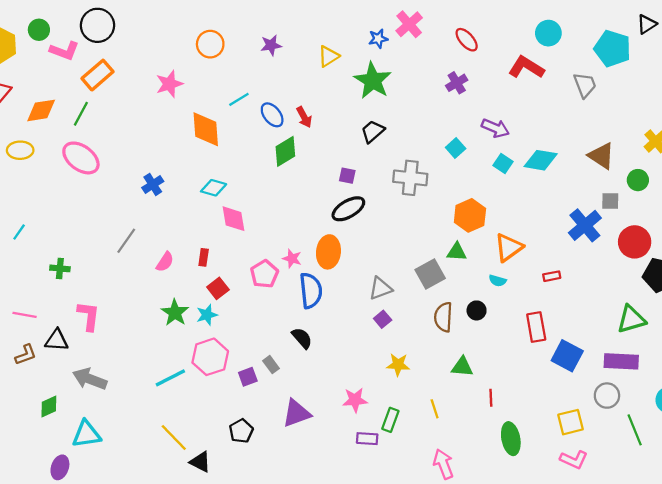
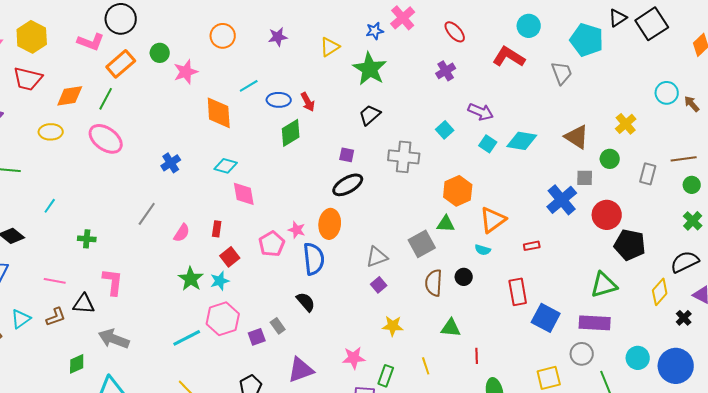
green circle: (39, 30) -> (160, 53), moved
blue ellipse: (272, 115) -> (279, 100), turned -50

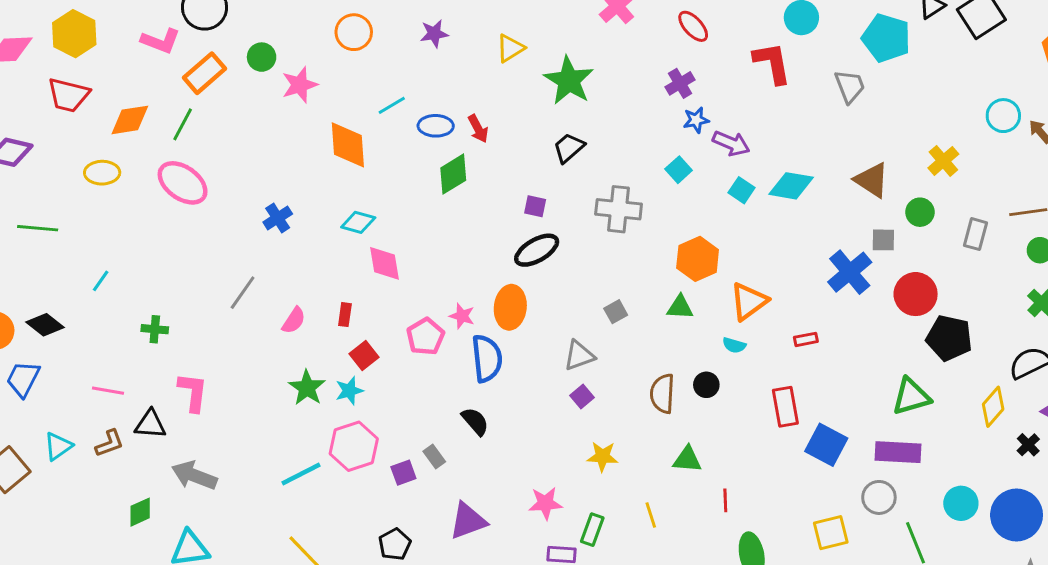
blue star: (375, 31) -> (696, 120), moved
red L-shape: (509, 57) -> (772, 63), turned 48
gray square: (422, 244) -> (616, 312), moved, size x0.6

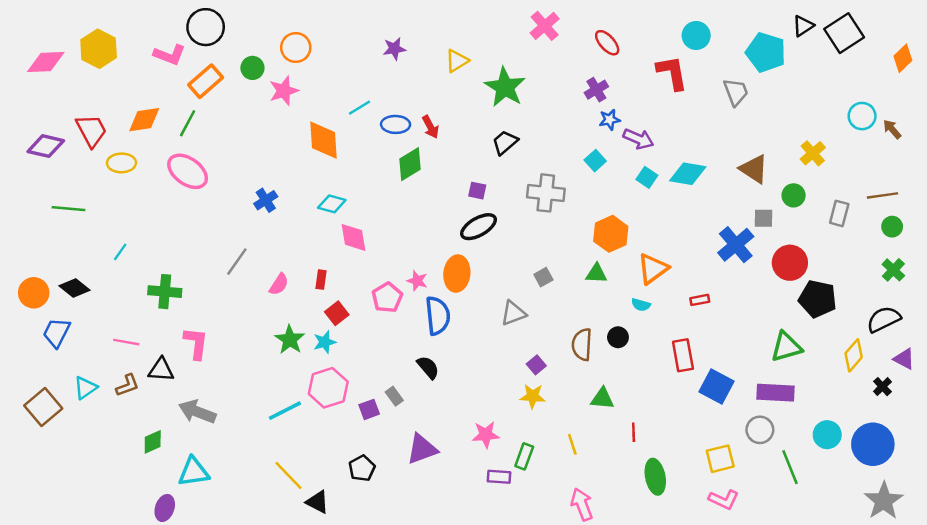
orange circle: (354, 32) -> (296, 48), moved
red trapezoid: (68, 95) -> (91, 130), moved, turned -132
green cross: (155, 329) -> (165, 292), size x1.5
purple square: (582, 396) -> (536, 365), moved

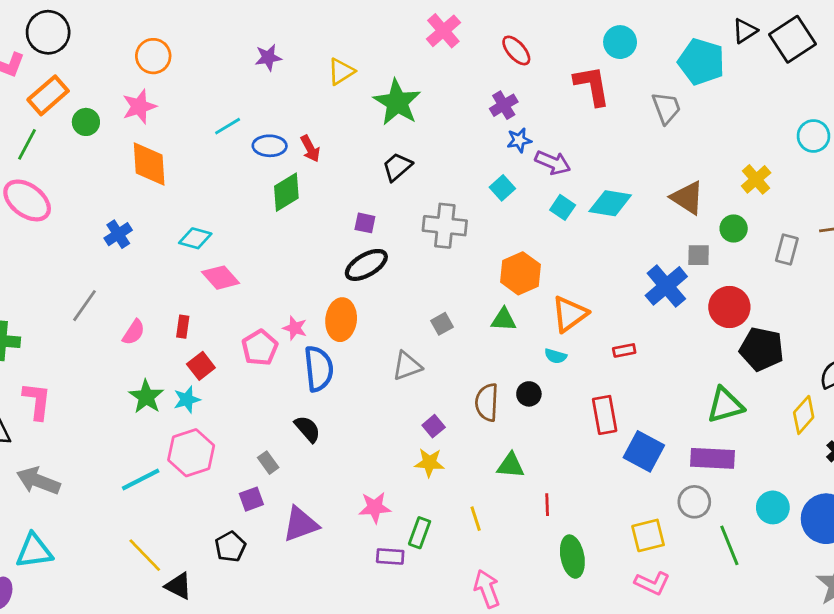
green circle: (252, 68) -> (86, 122), moved
orange diamond: (323, 140) -> (149, 164), moved
pink diamond: (353, 237) -> (221, 278), turned -32
purple square: (369, 409) -> (251, 499), moved

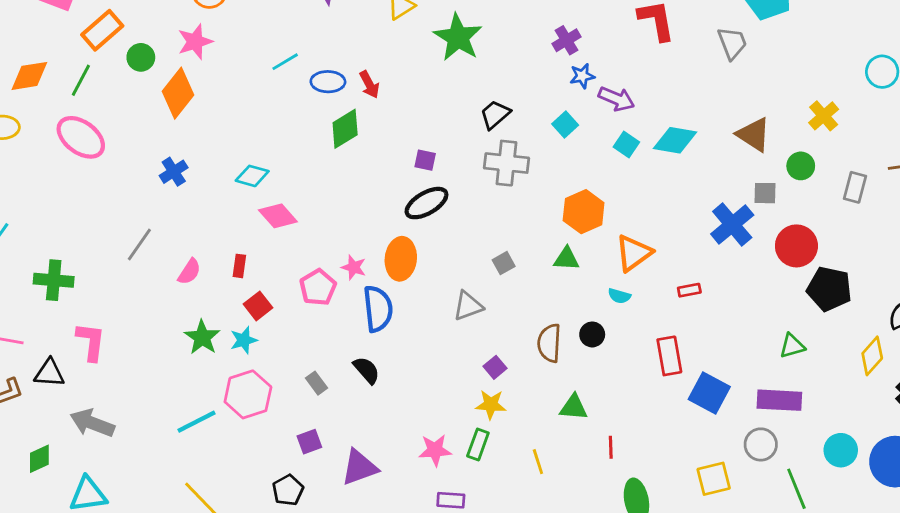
orange diamond: (149, 164) -> (178, 93), moved, turned 42
black trapezoid: (397, 167) -> (495, 115), moved
green triangle: (725, 405) -> (792, 346), size x0.7
gray rectangle: (268, 463) -> (317, 383), moved
green rectangle: (420, 533) -> (478, 444), moved

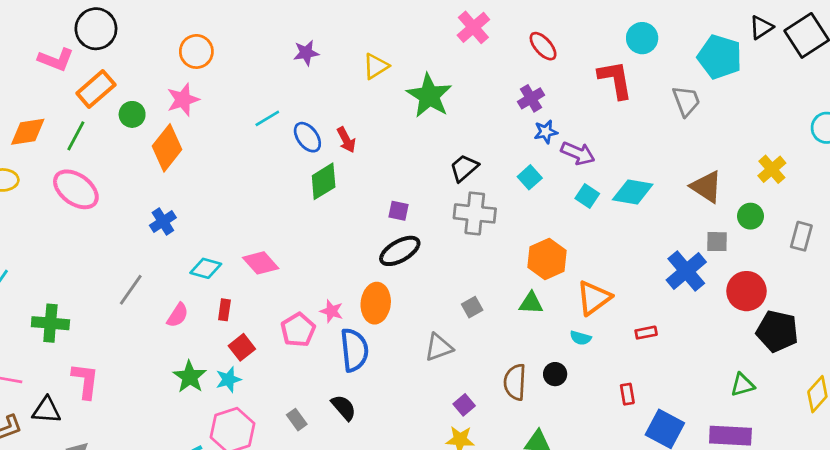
blue ellipse: (328, 82) -> (307, 137), turned 52
cyan diamond: (252, 176) -> (206, 268), moved
red rectangle: (669, 356) -> (627, 394), size x0.6

